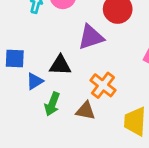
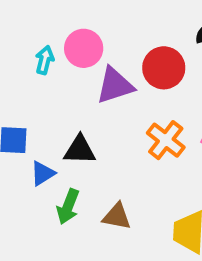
purple triangle: (91, 37) -> (115, 85), moved
orange cross: (103, 85) -> (166, 140), moved

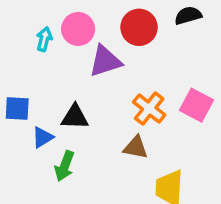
red circle: (164, 68) -> (139, 27), moved
brown triangle: (117, 216) -> (136, 147), moved

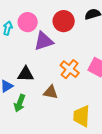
brown triangle: (136, 147) -> (51, 92), moved

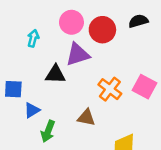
pink circle: (28, 22) -> (71, 22), moved
black triangle: (26, 74) -> (55, 74), moved

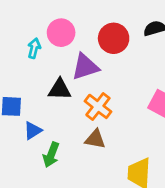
pink circle: (71, 22) -> (61, 33), moved
orange cross: (110, 89) -> (98, 106), moved

